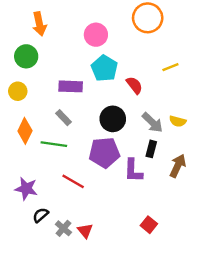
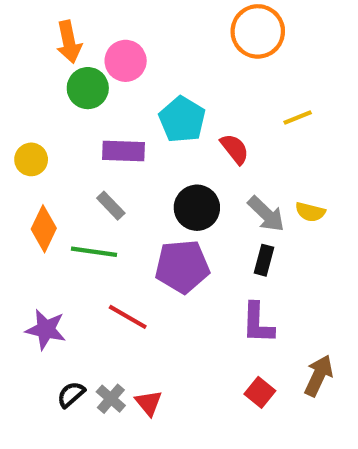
pink circle: (96, 35) -> (126, 61), moved
green circle: (26, 56) -> (88, 88), moved
brown arrow: (178, 166) -> (319, 376), moved
purple L-shape: (133, 171) -> (258, 323), moved
black semicircle: (41, 215) -> (71, 394), moved

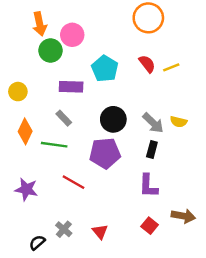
red semicircle: (235, 149) -> (147, 64), moved
brown arrow: (319, 376) -> (183, 216), turned 75
black semicircle: (71, 394) -> (37, 243), moved
red triangle: (149, 403) -> (100, 232), moved

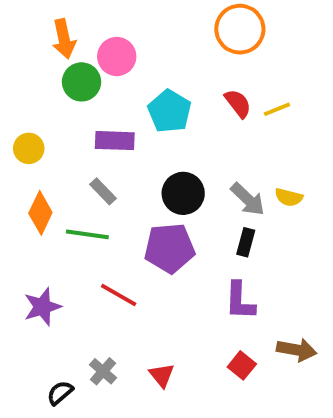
purple star: (26, 189) -> (42, 307), turned -30

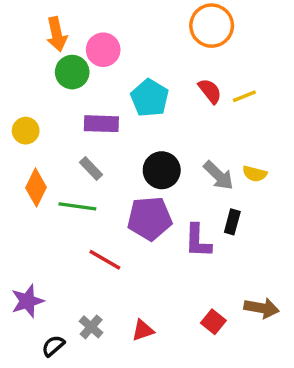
black rectangle: (246, 242) -> (232, 222), moved
purple L-shape: (240, 301) -> (198, 241), moved
purple star: (42, 307) -> (27, 301), moved
red triangle: (162, 375) -> (143, 330), turned 50

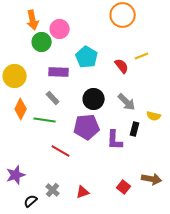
red semicircle: (210, 91) -> (122, 66), moved
yellow circle: (26, 131) -> (15, 76), size x1.5
yellow semicircle: (255, 174) -> (154, 116), moved

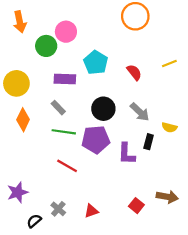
orange arrow: (33, 20) -> (20, 22), moved
yellow line: (142, 56) -> (169, 64), moved
green line: (45, 120) -> (64, 132), moved

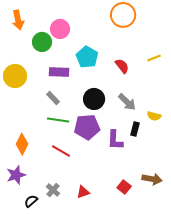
orange diamond: (23, 120) -> (22, 144), moved

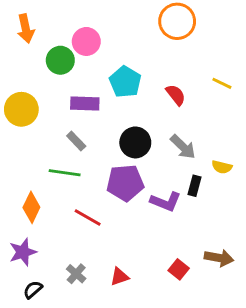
yellow line: (154, 58) -> (222, 83), turned 48
green line: (58, 120) -> (65, 173), moved
purple L-shape: (115, 140) -> (166, 202), turned -70
black semicircle: (31, 201) -> (33, 290), moved

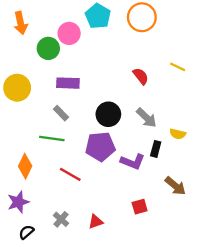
cyan pentagon: (125, 82) -> (98, 16), moved
brown arrow: (219, 258) -> (175, 186), moved, turned 30
red square: (179, 269) -> (140, 207), moved, turned 35

